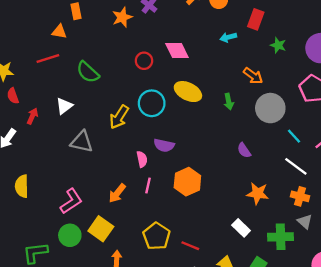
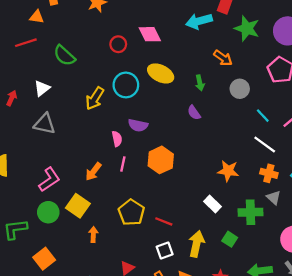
cyan arrow: (228, 37) -> (199, 21), size x1.6
green star: (278, 45) -> (247, 28), size x1.6
gray circle: (270, 108) -> (240, 89), size x0.7
gray triangle: (82, 142) -> (45, 124), moved
purple semicircle: (244, 150) -> (194, 113), moved

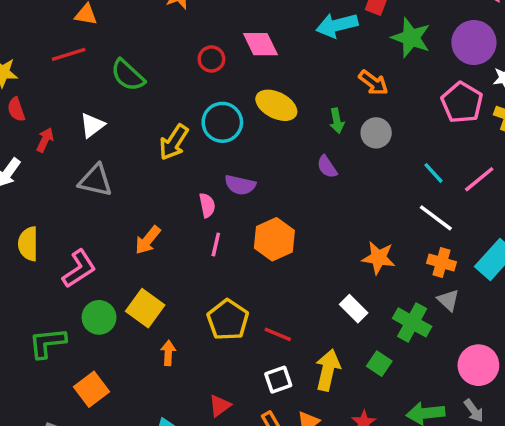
gray circle: (240, 89) -> (376, 133), moved
orange arrow: (93, 172) -> (148, 240), moved
pink L-shape: (49, 180) -> (79, 269), moved
green cross: (250, 212) -> (412, 322), turned 30

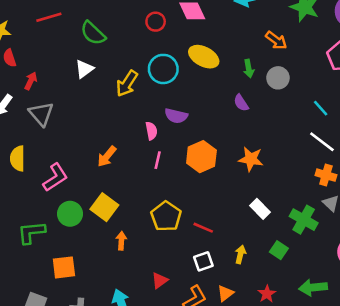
white triangle: (92, 125) -> (84, 69), moved
gray triangle: (95, 180) -> (41, 114), moved, turned 36
orange star: (379, 258) -> (251, 159), moved
yellow arrow: (328, 370) -> (240, 254), size x0.6
orange square: (92, 389) -> (64, 267), turned 30

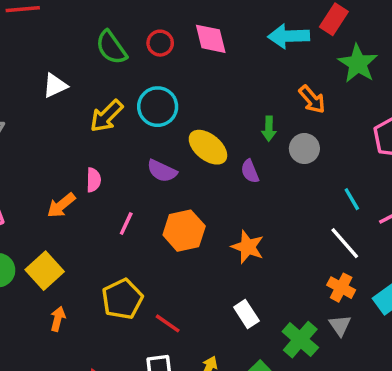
green semicircle: (93, 33) -> (111, 47), moved
yellow ellipse: (204, 57) -> (208, 147), moved
pink semicircle: (151, 131) -> (94, 180), moved

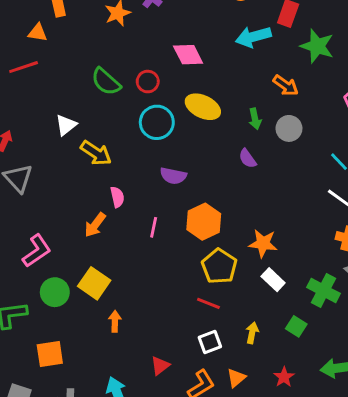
red circle: (160, 43) -> (148, 82), moved
yellow arrow: (106, 116) -> (96, 153), moved, turned -88
yellow ellipse: (208, 147) -> (203, 107), moved
orange star: (248, 247) -> (263, 243), moved
yellow pentagon: (122, 299) -> (219, 266), moved

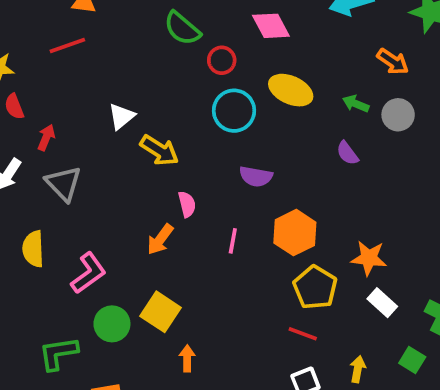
green semicircle: (106, 82) -> (182, 28), moved
green arrow: (255, 119) -> (356, 104), turned 126

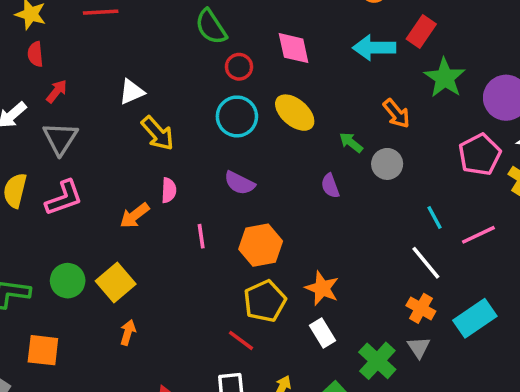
pink line: (233, 241) -> (201, 236), turned -35
pink L-shape: (88, 273) -> (64, 198), moved

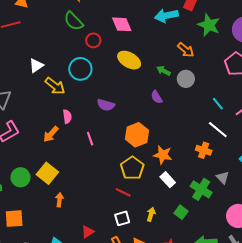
cyan circle: (237, 116) -> (80, 69), moved
orange hexagon: (261, 245) -> (137, 135), moved
orange cross: (421, 308) -> (204, 150), moved

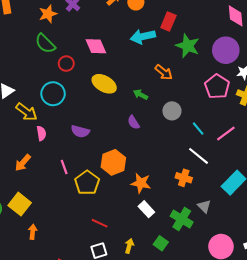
gray circle: (186, 79) -> (172, 111), moved
pink semicircle: (67, 116) -> (41, 133), moved
yellow pentagon: (132, 168) -> (87, 183), moved

